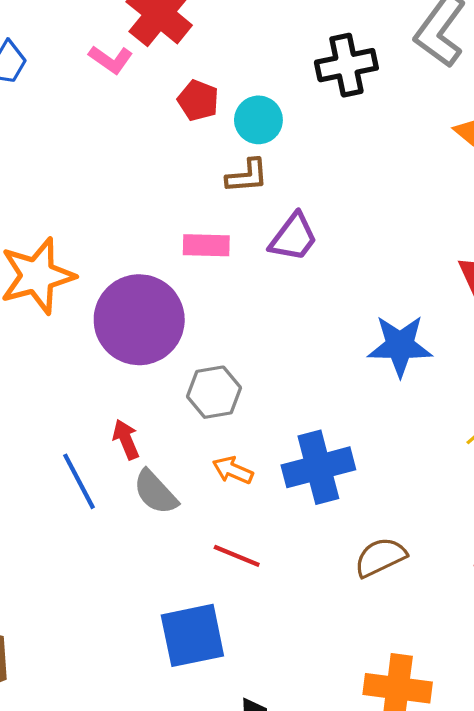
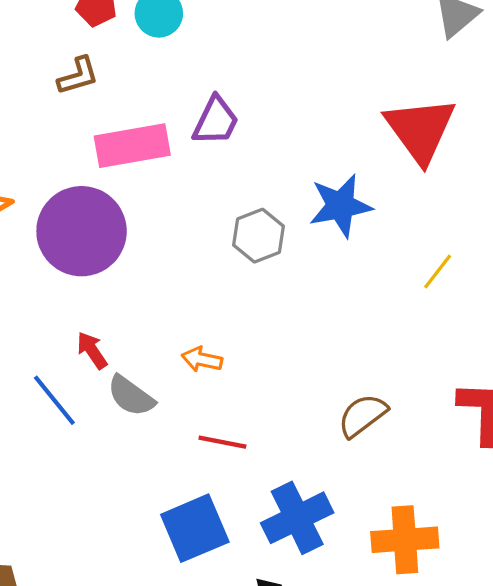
brown L-shape: (247, 176) -> (78, 76), moved
pink rectangle: (206, 245) -> (132, 146), size x1.6
gray hexagon: (214, 392) -> (258, 236), moved
blue cross: (318, 467) -> (297, 518), moved

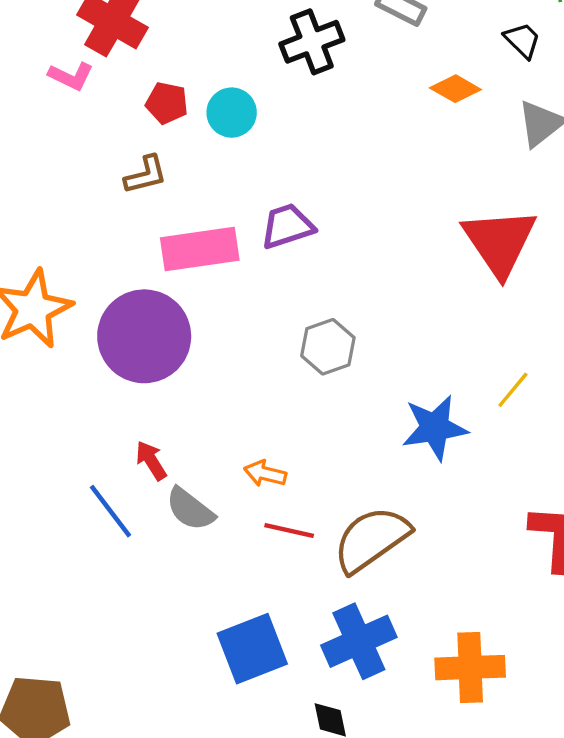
purple trapezoid: (216, 121) -> (287, 226), turned -136
blue star: (340, 206) -> (435, 428), moved
brown semicircle: (363, 415) -> (371, 539), moved, size x1.5
red line: (222, 442) -> (289, 530), moved

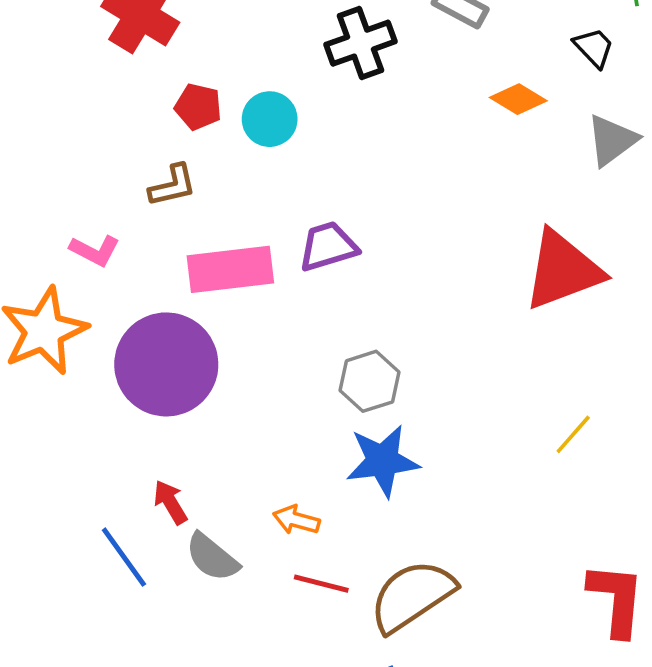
pink L-shape: (71, 76) -> (95, 251), moved
red triangle: (500, 242) -> (563, 270), turned 42
blue star: (435, 428) -> (383, 461), moved

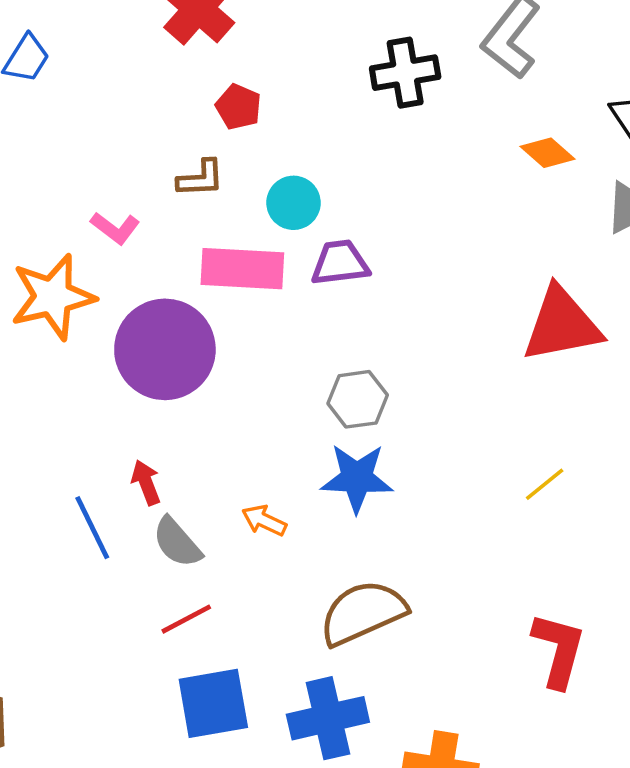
cyan circle: (270, 119) -> (293, 203), moved
red line: (321, 584) -> (186, 619), moved, turned -52

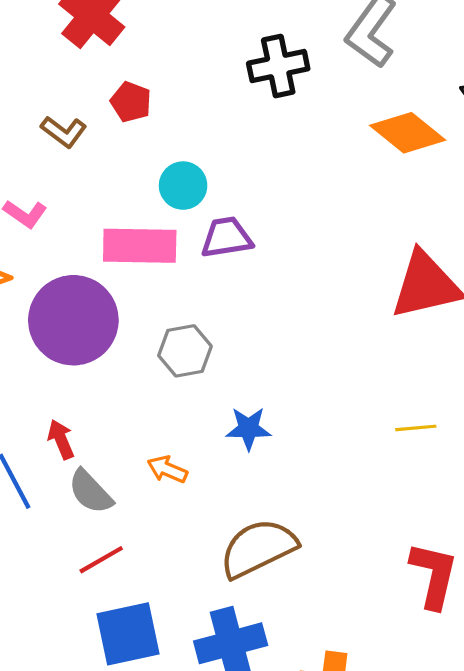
orange diamond: (547, 153) -> (408, 133), size x1.5
brown L-shape: (201, 178) -> (64, 132), moved, turned 42
gray hexagon: (358, 399) -> (185, 351), moved
blue star: (357, 478) -> (248, 429), size x0.7
yellow line: (545, 484) -> (416, 428), turned 36

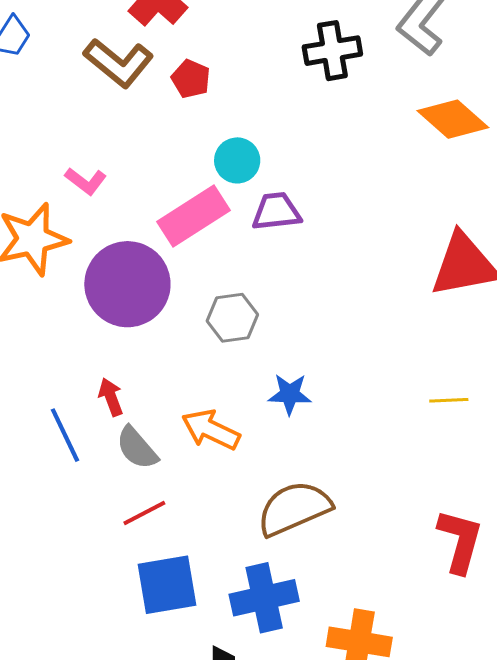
brown L-shape: (64, 132) -> (119, 63), moved, size x1.6
pink rectangle: (140, 246) -> (193, 216), turned -36
orange arrow: (167, 469) -> (211, 430), size x1.5

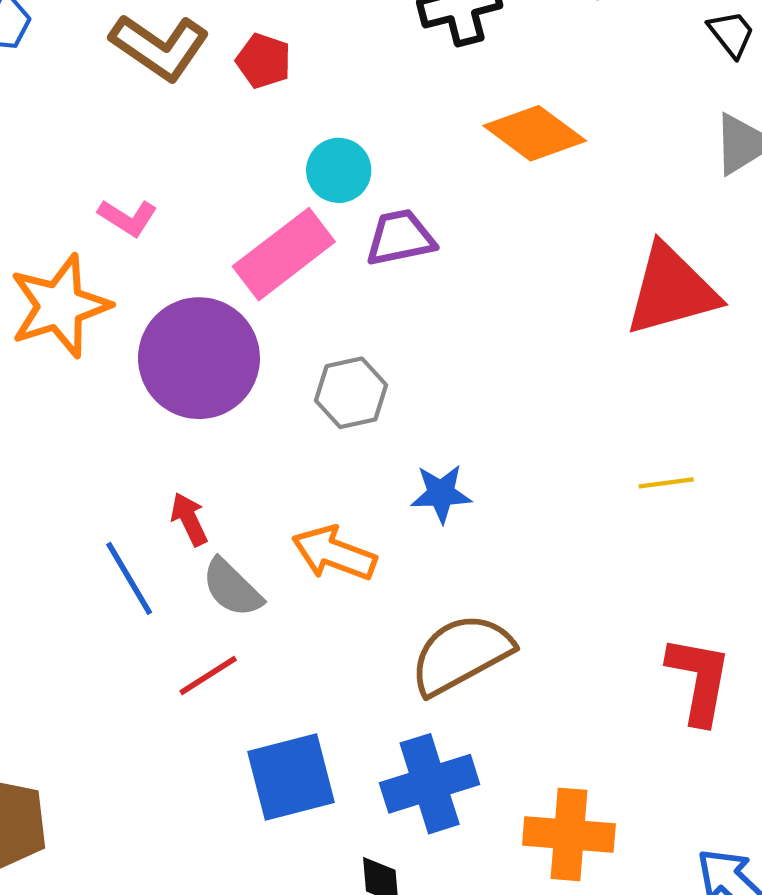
orange diamond: (453, 119) -> (535, 133), moved
red line: (144, 513) -> (208, 675), moved

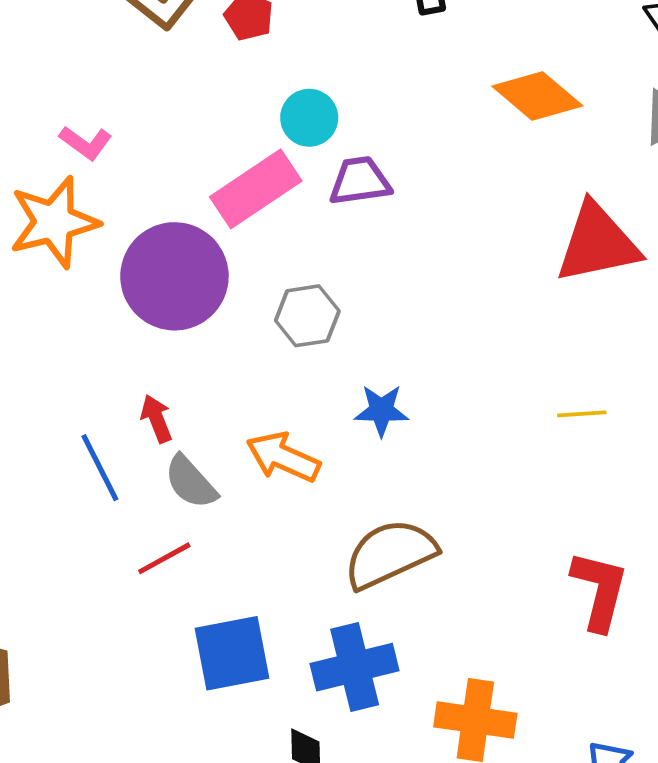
orange diamond: (535, 133) -> (537, 96), moved
pink L-shape: (128, 218) -> (86, 143), moved

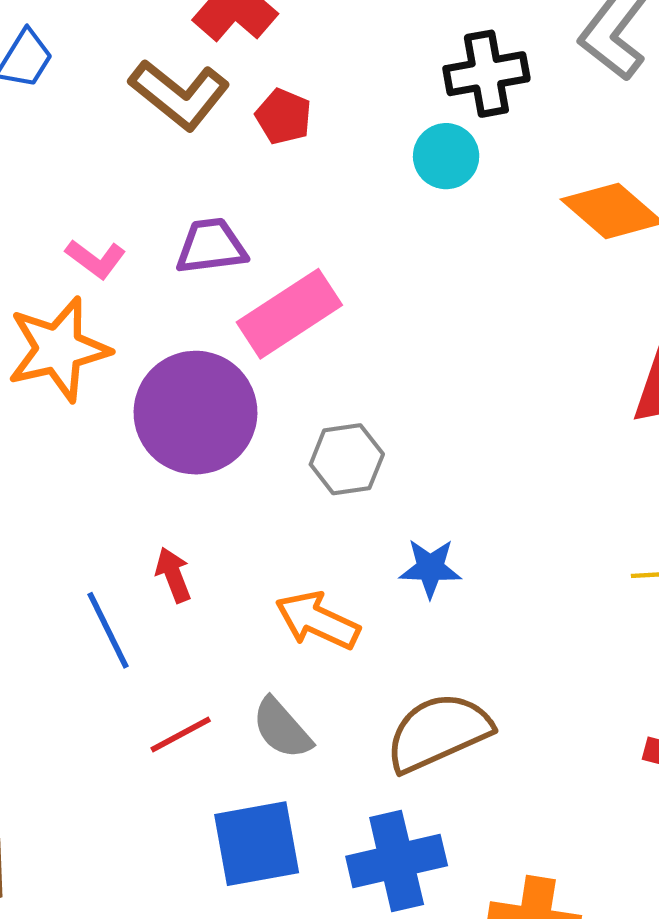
cyan circle: (309, 118) -> (446, 156), moved
purple trapezoid: (360, 181) -> (211, 246), moved
gray semicircle: (191, 482) -> (282, 728), moved

